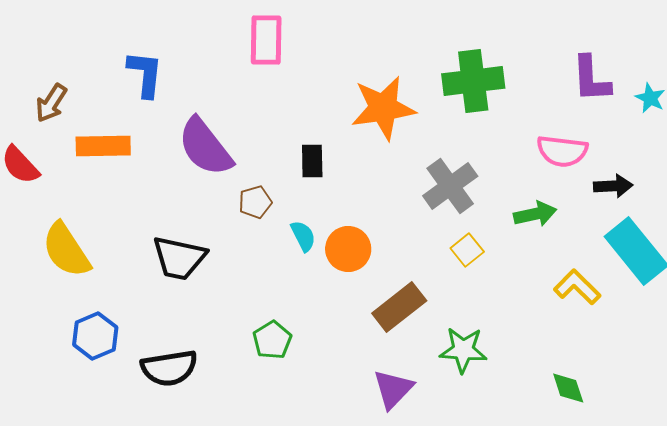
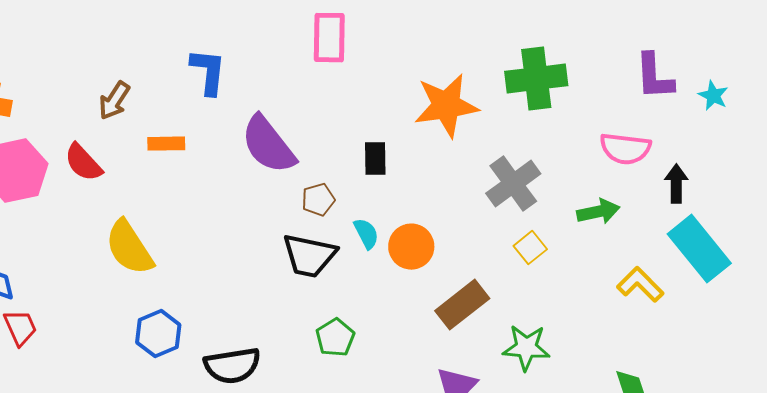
orange rectangle: (103, 146) -> (166, 144), size x0.7
black arrow: (613, 186) -> (676, 184), turned -87
black trapezoid: (179, 258) -> (309, 256), moved

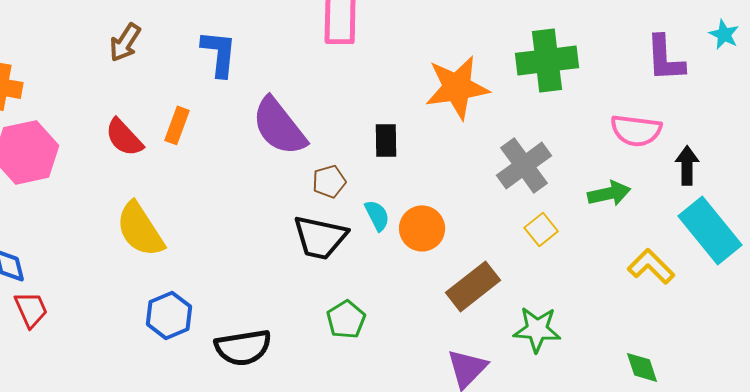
cyan star: (713, 96) -> (724, 34), moved
brown arrow: (114, 101) -> (125, 42), moved
orange rectangle: (166, 144) -> (177, 125), turned -69
red semicircle: (83, 163) -> (124, 137), moved

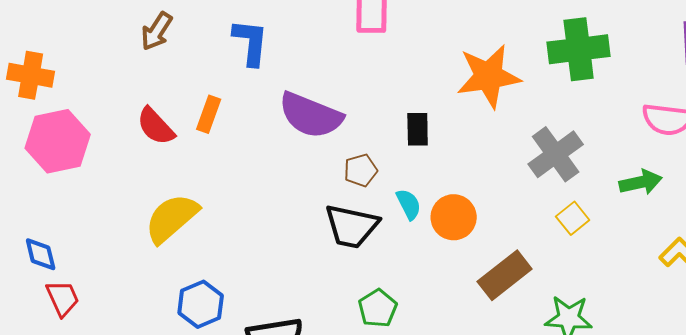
purple semicircle: (279, 126) -> (311, 115), turned -30
yellow semicircle: (140, 229) -> (172, 218), turned 82

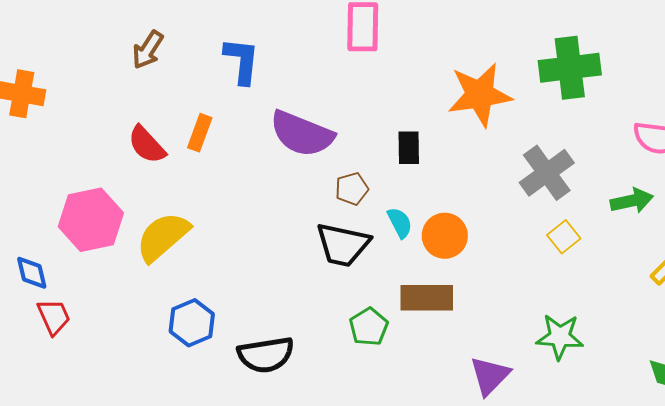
pink hexagon: (58, 141) -> (91, 220), moved
brown rectangle: (505, 275) -> (427, 298), moved, turned 38

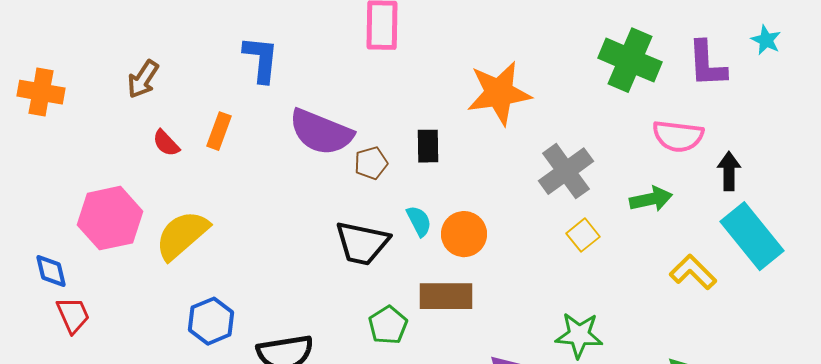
brown arrow: (148, 50) -> (143, 79), moved
green cross: (570, 68) -> (630, 60), moved, turned 30
red semicircle: (147, 145) -> (166, 143), size x0.7
brown pentagon: (352, 189) -> (371, 163), moved

